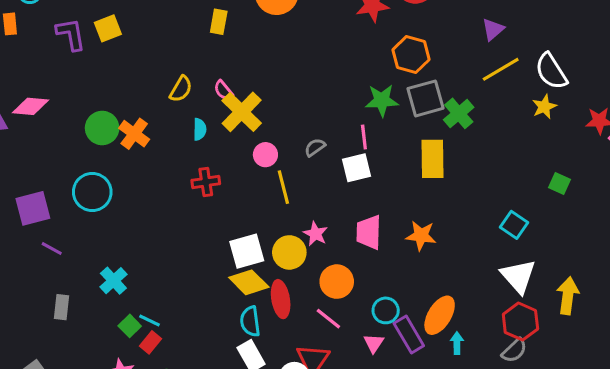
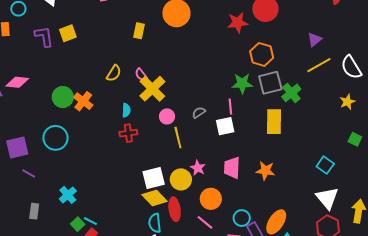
yellow star: (544, 107) -> (347, 102), moved
cyan semicircle: (200, 129) -> (126, 110), moved

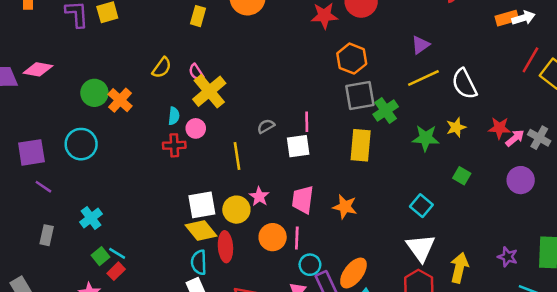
green star: (242, 83) -> (426, 138), moved
pink circle: (167, 116) -> (196, 128), moved
pink line: (205, 222) -> (297, 238), moved, turned 48

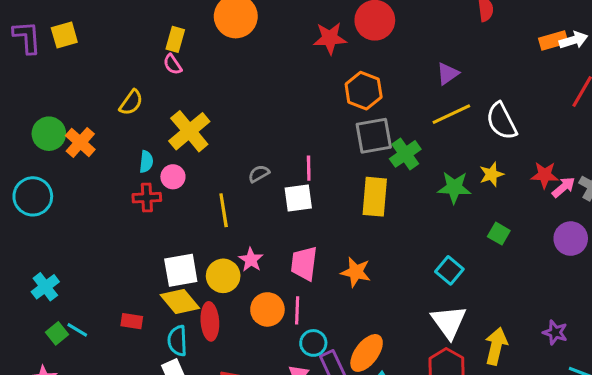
pink semicircle: (196, 72) -> (173, 64), moved
red rectangle: (116, 271) -> (132, 321), moved, turned 54

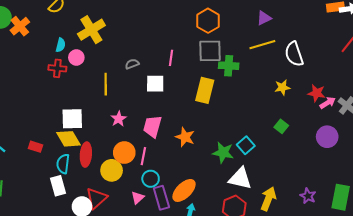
green cross: (405, 154) -> (229, 66), turned 30
pink line: (309, 168) -> (171, 58), moved
green star: (454, 187) -> (223, 153), moved
yellow circle: (223, 276) -> (112, 170), moved
white triangle: (449, 322) -> (240, 178), turned -50

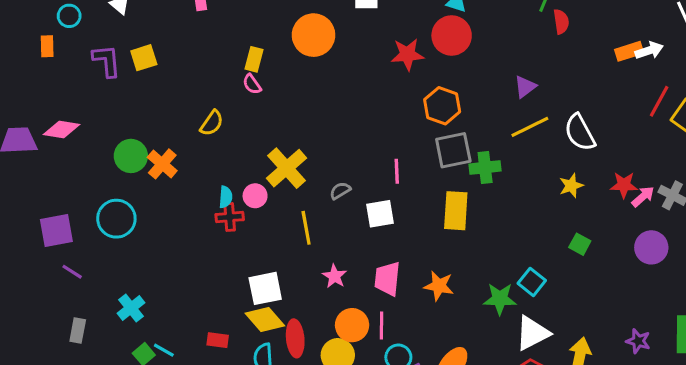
yellow cross: (91, 30) -> (287, 168), moved
cyan semicircle: (61, 45) -> (226, 197), moved
white triangle: (240, 178) -> (532, 333), turned -30

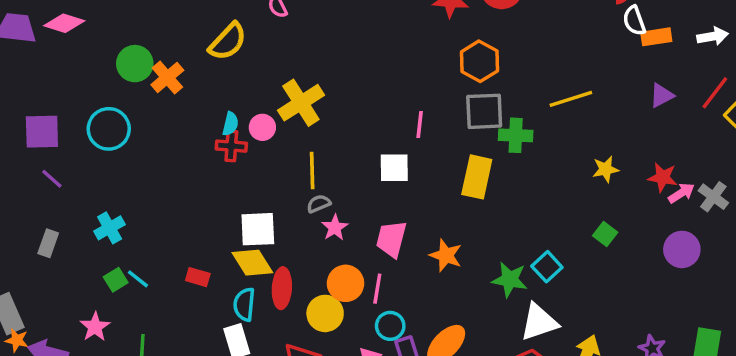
orange rectangle: (629, 51) -> (656, 37), moved
purple triangle: (525, 87) -> (662, 95), moved
yellow semicircle: (212, 123) -> (228, 42), size x1.4
white semicircle: (580, 133) -> (634, 21), moved, size x0.7
gray semicircle: (340, 191) -> (319, 204), moved

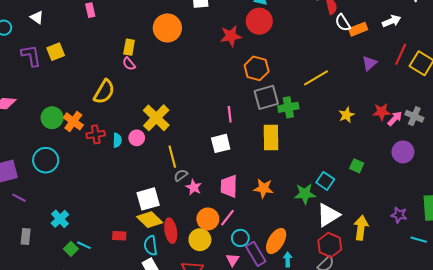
red cross: (231, 146) -> (96, 134), moved
green square: (605, 234) -> (357, 166), moved
pink line: (377, 289) -> (227, 218), turned 42

